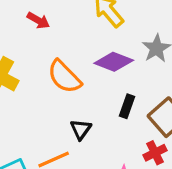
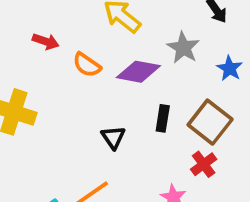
orange semicircle: (64, 77) -> (87, 65), moved, size x0.7
black triangle: (81, 129) -> (113, 137), moved

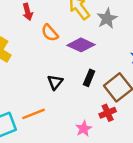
red arrow: (46, 41) -> (28, 12), turned 42
gray star: (183, 48) -> (107, 18), moved

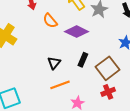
red cross: (108, 113) -> (108, 92), moved
orange line: (34, 114) -> (60, 85), moved

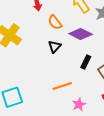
black triangle: (54, 63) -> (55, 47), moved

